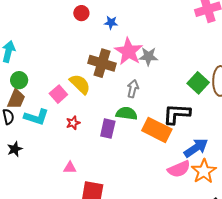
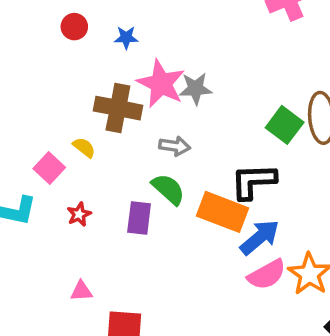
yellow semicircle: (80, 84) -> (84, 147), size x0.6
gray arrow: (133, 89) -> (175, 146), turned 90
green semicircle: (127, 113) -> (168, 189), turned 40
blue arrow: (196, 148) -> (260, 237), moved

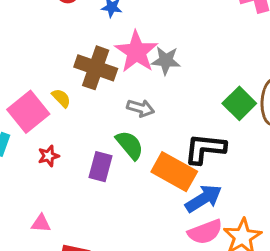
pink square: (49, 168) -> (28, 112), size x1.5

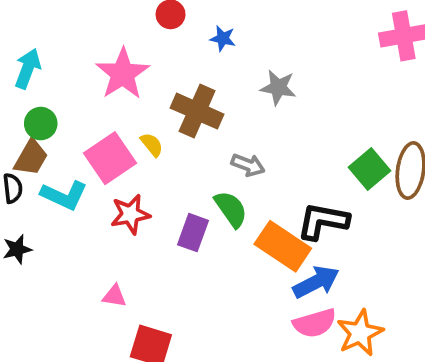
pink star: (136, 52) -> (123, 74), moved
gray star: (166, 60) -> (278, 87), moved
red star: (48, 156) -> (130, 214), size x1.5

